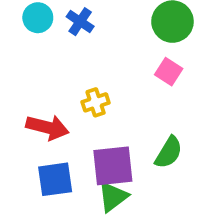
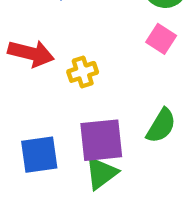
red arrow: (47, 127) -> (31, 53), moved

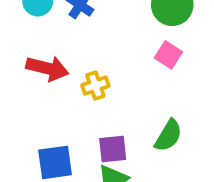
purple square: (101, 140) -> (113, 149), size x0.7

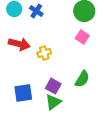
purple square: (113, 149) -> (53, 86), turned 35

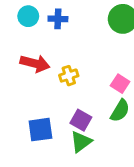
blue cross: (36, 11) -> (58, 19), turned -32
pink square: (82, 37) -> (120, 84), moved

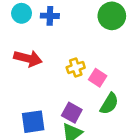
yellow cross: (69, 76) -> (76, 67), moved
pink square: (120, 84) -> (98, 78), moved

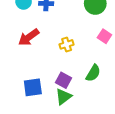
red arrow: (28, 58) -> (29, 37), turned 130
pink square: (98, 78) -> (104, 36), moved

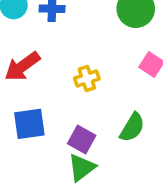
blue square: (33, 87) -> (29, 124), moved

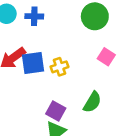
blue square: (29, 124) -> (33, 63), moved

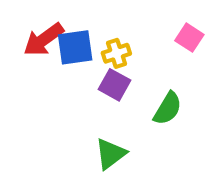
purple square: (56, 111) -> (114, 85), moved

